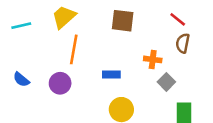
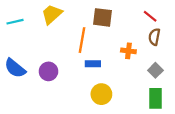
orange line: (74, 49) -> (82, 40), moved
blue semicircle: (21, 79) -> (15, 68), size x1.5
gray square: (166, 82) -> (155, 70), moved

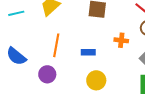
orange line: (82, 40) -> (56, 45), moved
purple circle: (48, 71) -> (47, 74), moved

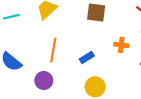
blue rectangle: (88, 52) -> (87, 57), turned -32

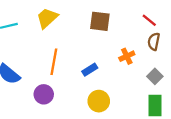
orange cross: (121, 45) -> (127, 56), turned -32

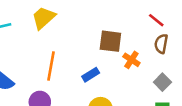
brown square: (100, 21) -> (110, 41), moved
orange cross: (127, 56) -> (131, 60), turned -32

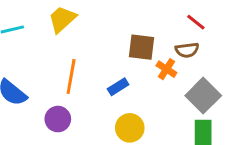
brown semicircle: (161, 44) -> (187, 50), moved, turned -108
gray square: (162, 82) -> (203, 96), size x1.6

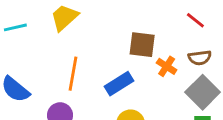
brown semicircle: (187, 50) -> (200, 58), moved
blue rectangle: (118, 87) -> (119, 84), size x1.4

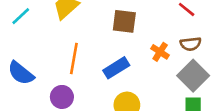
cyan line: (15, 27) -> (21, 16), turned -30
brown square: (142, 45) -> (124, 21), moved

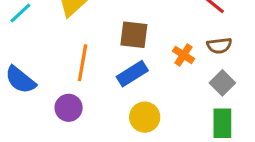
brown square: (124, 21) -> (134, 35), moved
gray square: (193, 76) -> (222, 83), size x0.7

